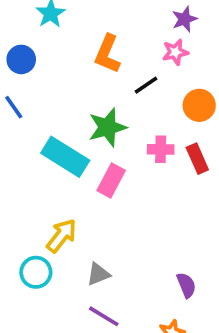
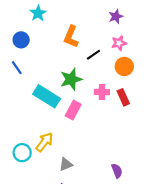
pink star: (175, 52) -> (119, 43), moved
cyan circle: (36, 272) -> (22, 153), moved

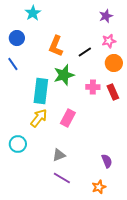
orange L-shape: (71, 37) -> (56, 46), moved
cyan rectangle: (47, 96) -> (41, 91), turned 65
pink rectangle: (73, 110) -> (68, 118), moved
yellow arrow: (44, 142) -> (39, 118), moved

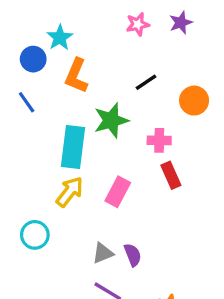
cyan star: (33, 13) -> (60, 38), moved
pink star: (109, 41) -> (138, 24), moved
orange L-shape: (56, 46) -> (76, 76), moved
red rectangle: (113, 92) -> (171, 175), moved
purple semicircle: (107, 161) -> (133, 255), moved

